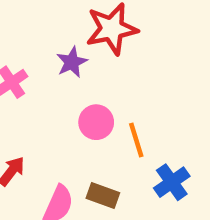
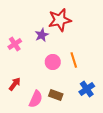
orange line: (136, 140) -> (74, 60), moved

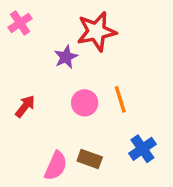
pink cross: (15, 44) -> (20, 23), moved
red arrow: (15, 84) -> (25, 106), moved

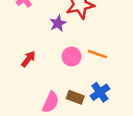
orange line: (120, 99) -> (97, 54), turned -54
blue cross: (142, 149) -> (100, 92), moved

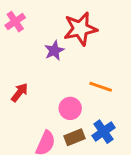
pink circle: (72, 57) -> (70, 108), moved
brown rectangle: (75, 97) -> (75, 137), turned -42

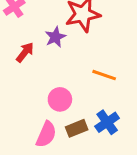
red arrow: (20, 92) -> (25, 52), moved
pink circle: (70, 108) -> (60, 99), moved

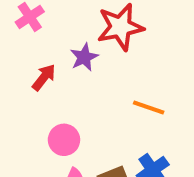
pink circle: (60, 99) -> (64, 140), moved

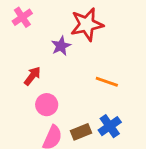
red arrow: (44, 77) -> (32, 76), moved

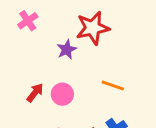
red arrow: (32, 76) -> (35, 93), moved
pink circle: (47, 105) -> (62, 94), moved

